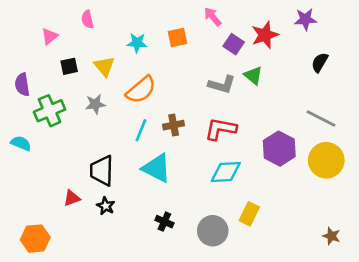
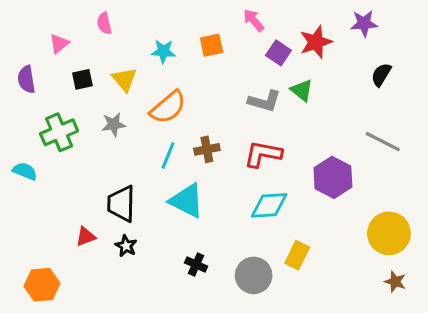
purple semicircle: (22, 85) -> (26, 79), moved
yellow circle: (326, 160) -> (389, 233), moved

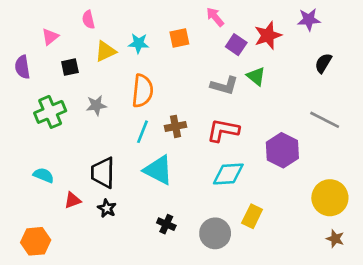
yellow triangle: (124, 79) -> (106, 51), moved, turned 45
orange semicircle: (168, 107) -> (142, 91), turned -44
cyan semicircle: (25, 171) -> (44, 175), moved

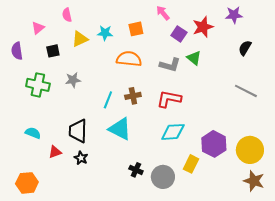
orange semicircle: (142, 91) -> (129, 59), moved, turned -90
green cross: (50, 112) -> (38, 85), turned 35
purple hexagon: (282, 150) -> (214, 144), moved
black cross: (166, 224) -> (136, 170), moved
brown star: (335, 239) -> (254, 181), size x1.5

